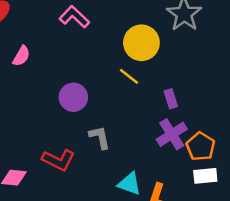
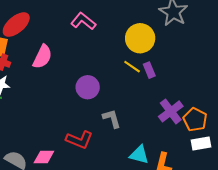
pink semicircle: (21, 56) -> (42, 57), size x1.4
purple rectangle: (171, 99) -> (149, 70), moved

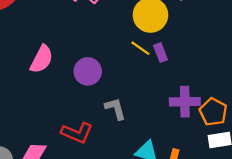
pink semicircle: (42, 57) -> (42, 59), moved
purple cross: (171, 111) -> (185, 102), turned 35

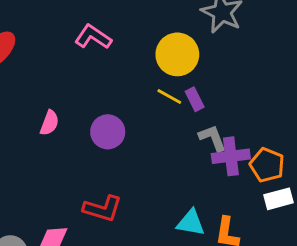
pink semicircle: (42, 59) -> (49, 123), size x0.7
gray L-shape: (115, 109) -> (212, 138), moved

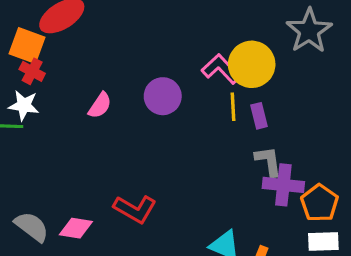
pink L-shape: (93, 37) -> (221, 69), moved
yellow line: (169, 96) -> (233, 107), turned 45
purple circle: (108, 132) -> (163, 96), moved

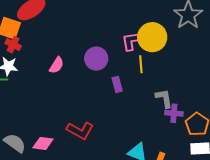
pink L-shape: (221, 69) -> (133, 41), turned -55
purple rectangle: (259, 116) -> (117, 84), moved
purple cross: (283, 185) -> (174, 113), size x0.7

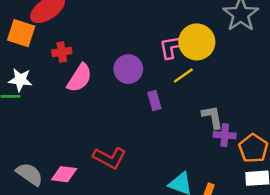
red cross: (13, 45) -> (62, 52), moved, turned -35
yellow line: (141, 64) -> (183, 75), turned 60
pink semicircle: (57, 65) -> (80, 78), size x1.4

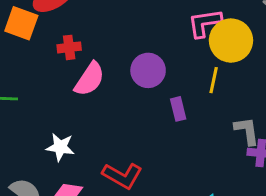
pink L-shape: (173, 46) -> (205, 23), moved
yellow line: (183, 75) -> (214, 80), turned -45
white star: (20, 80) -> (60, 147), moved

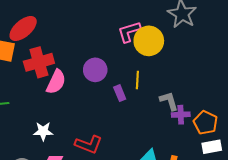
red cross: (69, 47) -> (39, 62), size x1.8
yellow line: (214, 80) -> (137, 80), moved

